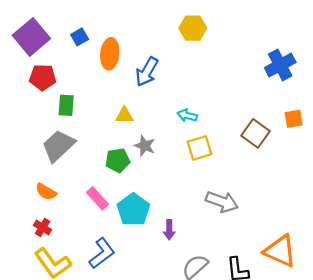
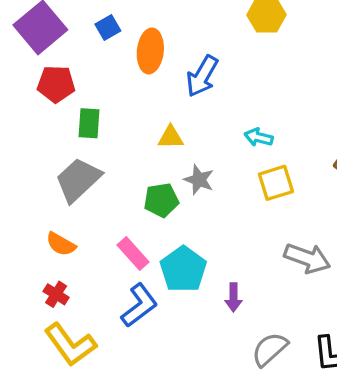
blue L-shape: (102, 253) -> (139, 305), moved

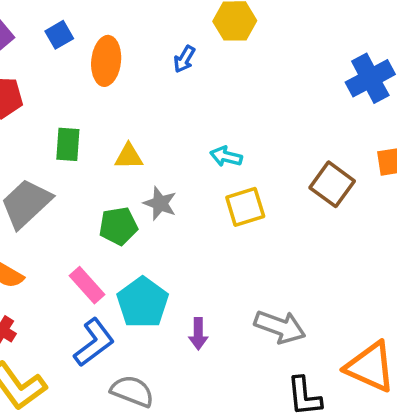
blue arrow: (202, 76) -> (184, 59), moved, size x0.6
green rectangle: (89, 123) -> (68, 144), moved
gray arrow: (307, 258) -> (280, 327), moved
gray semicircle: (270, 349) -> (132, 391), moved, turned 63

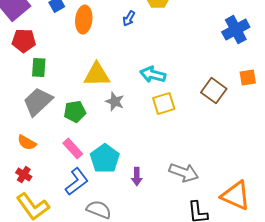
green rectangle: (68, 144) -> (39, 68), moved
yellow triangle: (129, 157) -> (97, 75), size x1.6
cyan arrow: (226, 157) -> (153, 75), size x1.4
green pentagon: (118, 226) -> (75, 112), moved

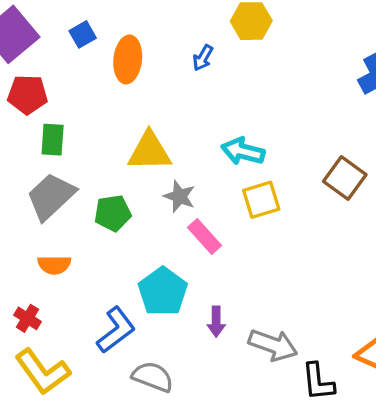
orange semicircle: (27, 143) -> (54, 265), moved, turned -30
pink rectangle: (73, 149) -> (205, 236), moved
gray arrow: (184, 173) -> (273, 345), moved

